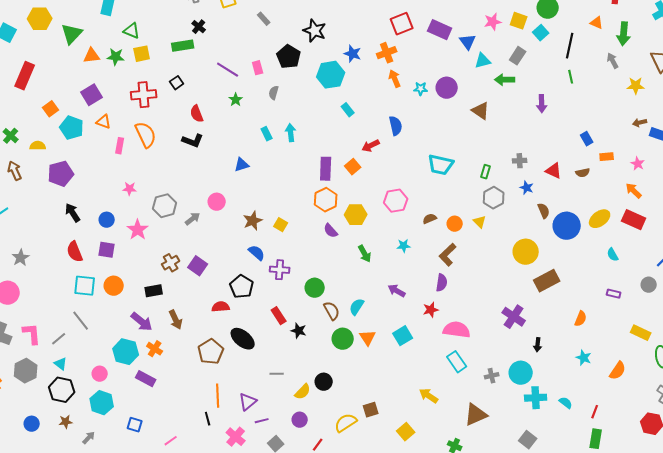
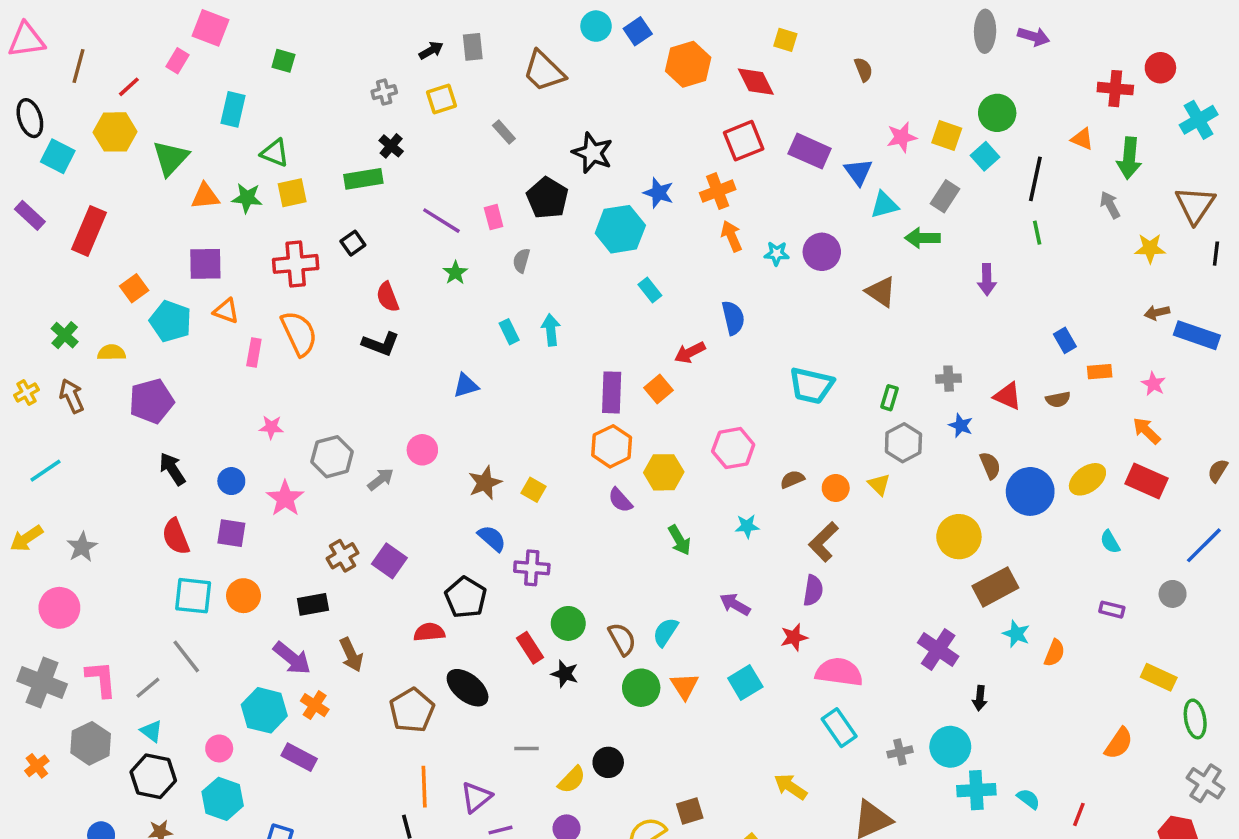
purple square: (92, 95) -> (205, 264), turned 30
green circle: (315, 288) -> (568, 623), moved
cyan star: (584, 358) -> (1016, 634), moved

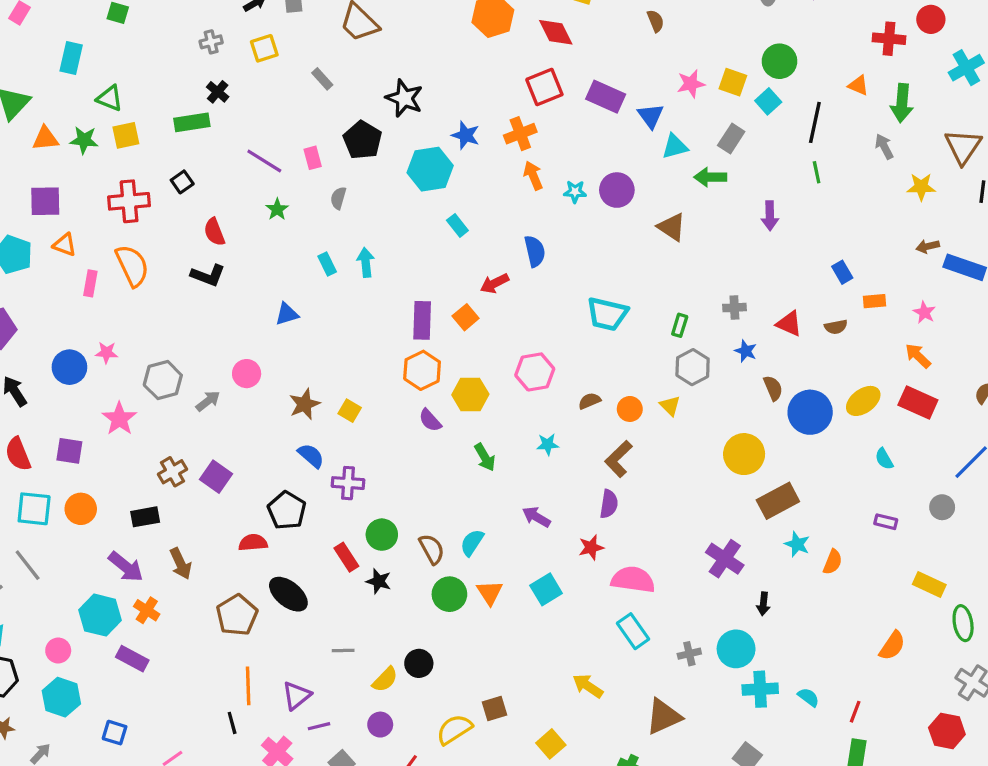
blue circle: (231, 481) -> (69, 367), moved, size x1.4

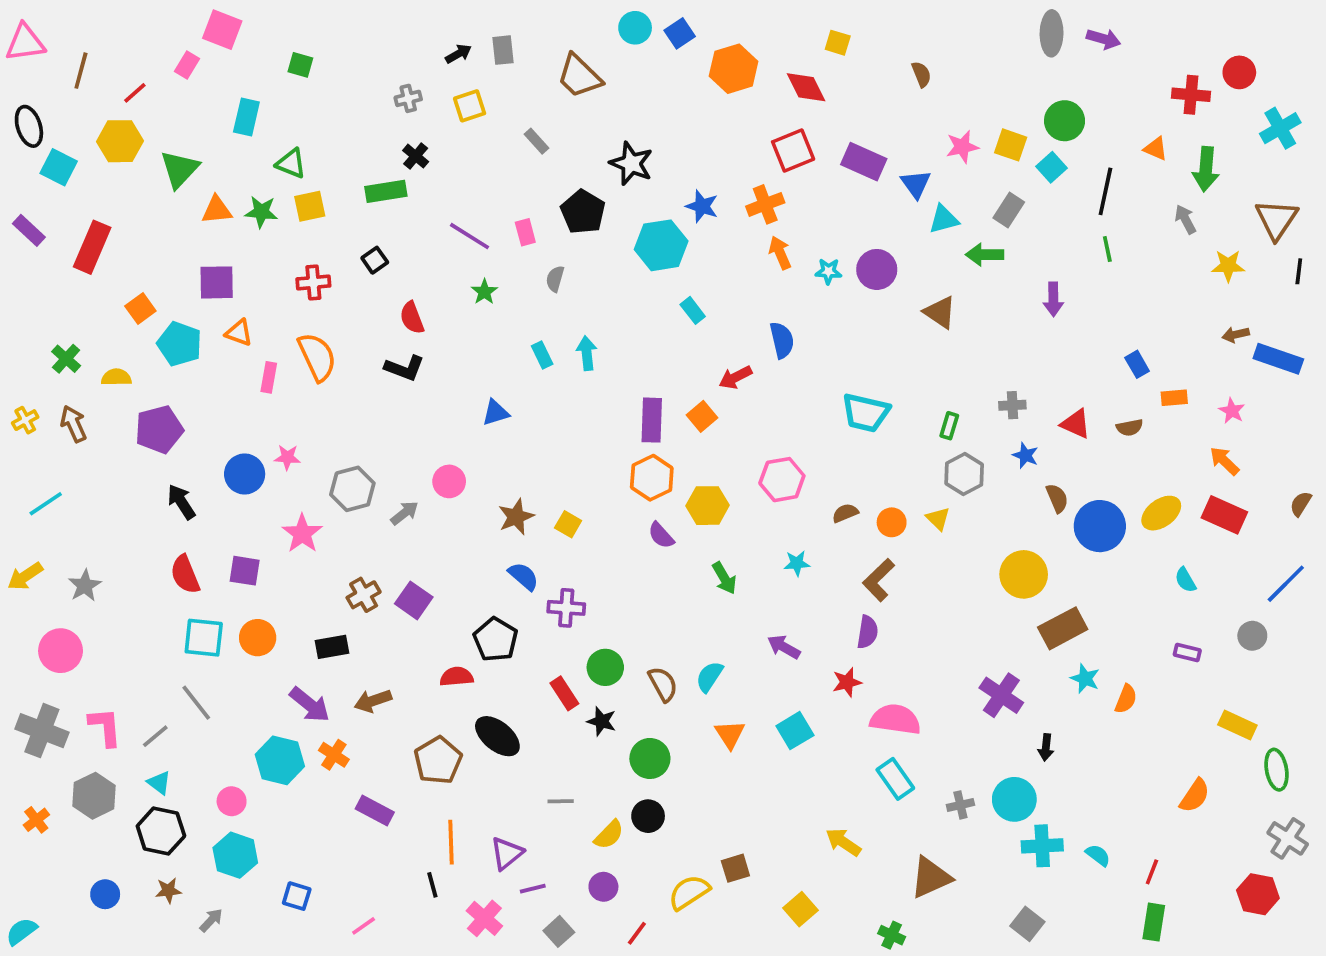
red cross: (129, 201) -> (313, 282), size x0.7
brown arrow: (181, 564) -> (373, 701), turned 96
green circle: (449, 594) -> (650, 758), moved
purple rectangle: (132, 659) -> (375, 811), moved

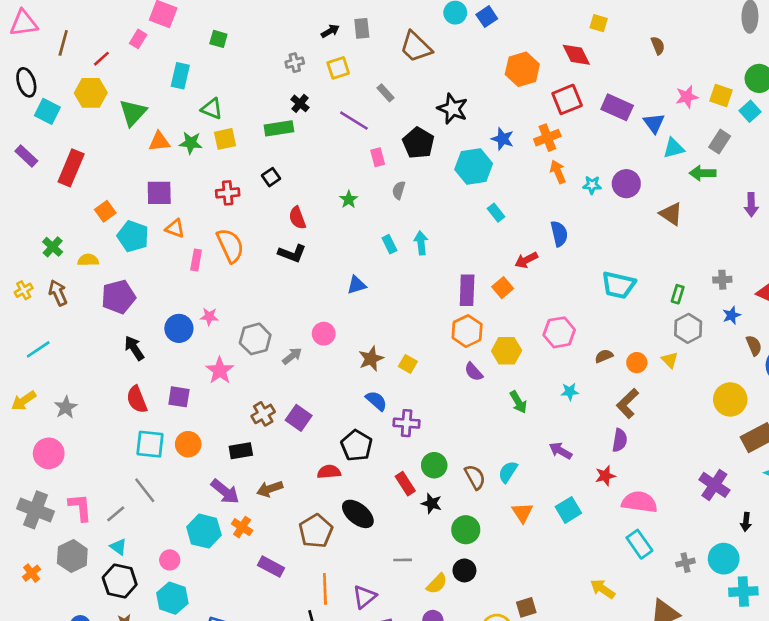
orange hexagon: (734, 69) -> (522, 69), moved
purple line: (470, 236) -> (354, 121), moved
blue star: (1025, 455) -> (732, 315), turned 30

